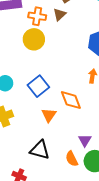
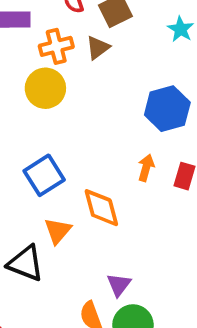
orange cross: (37, 16) -> (56, 46), turned -30
black triangle: (40, 150) -> (26, 263), moved

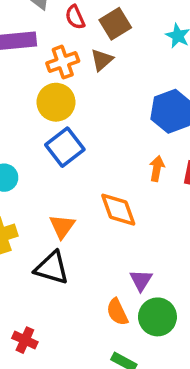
blue square: (44, 175) -> (65, 147), moved
orange triangle: (58, 231) -> (62, 226), moved

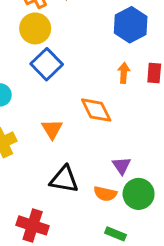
black triangle: (52, 268) -> (64, 179), moved
orange semicircle: (117, 312) -> (105, 194), turned -45
red cross: (25, 340) -> (33, 225), size x1.5

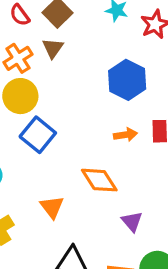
orange arrow: (124, 73) -> (126, 135), turned 84
purple triangle: (122, 166) -> (132, 221), moved

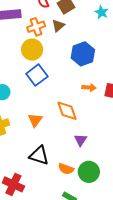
blue hexagon: (127, 80) -> (83, 54), moved

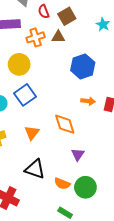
brown triangle: (58, 26) -> (58, 37), turned 40
yellow circle: (32, 50) -> (19, 64), moved
blue square: (37, 75) -> (25, 95), moved

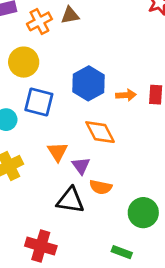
blue hexagon: (83, 66) -> (89, 83), moved
blue square: (25, 95) -> (39, 102), turned -30
purple triangle: (78, 154) -> (81, 166), moved
orange semicircle: (62, 184) -> (101, 187), moved

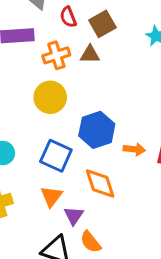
yellow circle: (24, 62) -> (50, 97), moved
blue square: (39, 102) -> (56, 156), moved
orange semicircle: (101, 187) -> (91, 242), turned 30

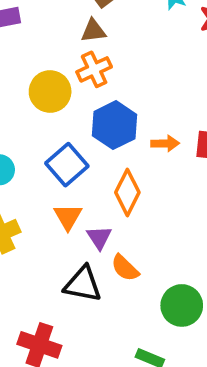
orange cross: (56, 55) -> (94, 69), moved
blue square: (56, 156) -> (67, 165), turned 32
orange diamond: (100, 184) -> (127, 192), turned 52

